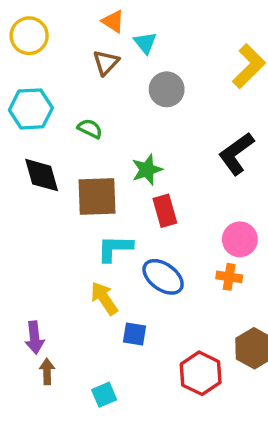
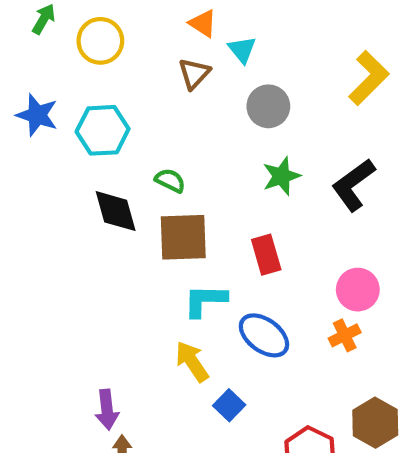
green semicircle: (90, 129) -> (170, 180), moved
green star: (147, 170) -> (281, 176), moved
orange cross: (229, 277) -> (345, 335), turned -35
blue square: (134, 334) -> (229, 405), turned 35

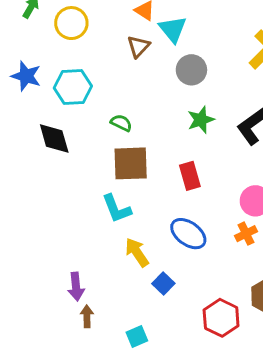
cyan triangle: (242, 50) -> (173, 29), size x1.4
black diamond: (116, 211) -> (54, 138), moved
cyan L-shape: (205, 300) -> (117, 209), moved, turned -112

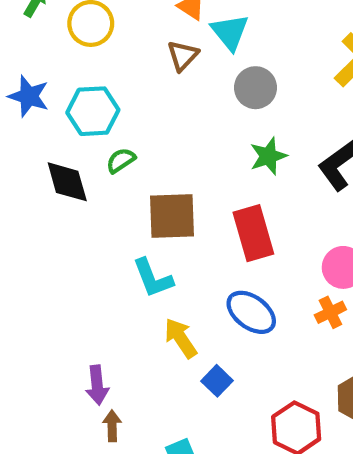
green semicircle: (121, 123) -> (121, 160), moved, turned -60
red rectangle: (190, 176) -> (253, 233), size x1.4

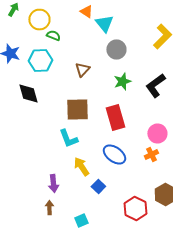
brown triangle: (183, 56) -> (82, 70), moved
green semicircle: (121, 160) -> (53, 36), moved, turned 56
purple arrow: (97, 385) -> (53, 184), moved

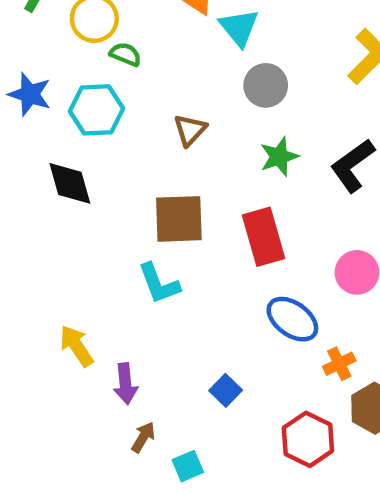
blue ellipse: (114, 154) -> (292, 319), moved
orange cross: (151, 154) -> (339, 364), moved
yellow arrow: (81, 166) -> (76, 346), moved
brown arrow: (49, 208) -> (143, 437), moved, turned 32

